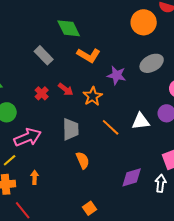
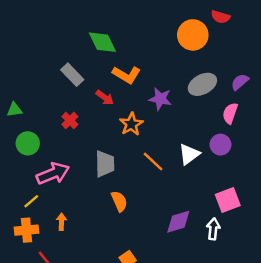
red arrow: (66, 89) -> (105, 98), moved
white triangle: (141, 121) -> (189, 154), turned -30

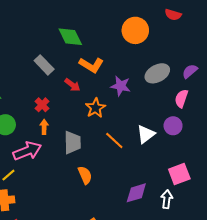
orange circle: (193, 35) -> (135, 30), moved
orange arrow: (61, 222) -> (44, 127), moved

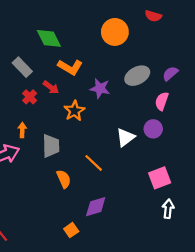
red cross: (42, 105) -> (30, 97), moved
orange line: (114, 140) -> (94, 163), moved
purple diamond: (136, 193) -> (96, 207), moved
white arrow: (167, 199) -> (168, 209), moved

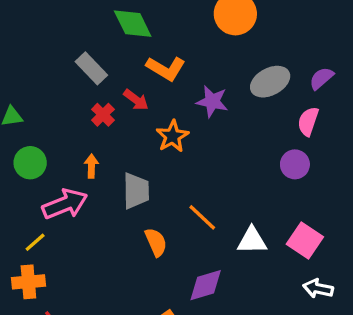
white triangle: (126, 137) -> (252, 240), moved, turned 36
pink square: (160, 178) -> (305, 240), turned -35
white arrow: (168, 209) -> (318, 288), turned -84

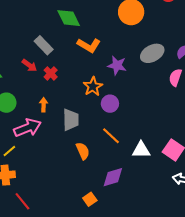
red arrow: (136, 100) -> (29, 65), moved
purple circle: (295, 164) -> (110, 104), moved

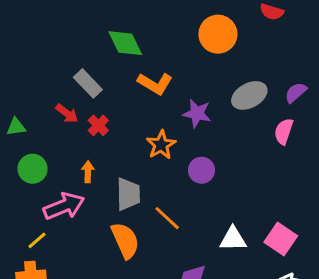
purple circle: (110, 104) -> (201, 170), moved
orange line: (111, 136) -> (167, 218), moved
orange semicircle: (83, 151) -> (125, 240), moved, size x1.4

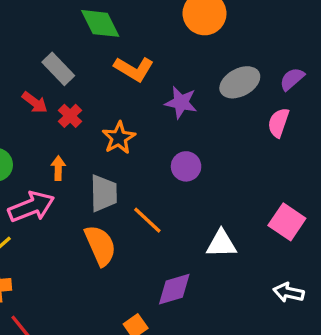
orange star: (161, 145) -> (119, 138), moved
pink square: (281, 239) -> (287, 222), moved

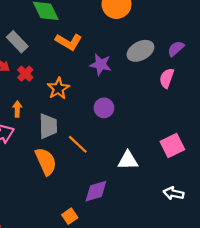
pink square: (287, 222) -> (172, 145), turned 30

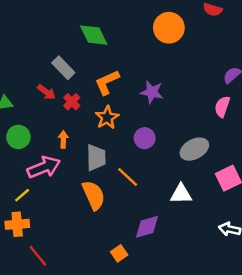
orange L-shape: (69, 42) -> (107, 82), moved, turned 125
gray ellipse: (140, 51) -> (194, 149), moved
purple circle: (104, 108) -> (145, 138), moved

